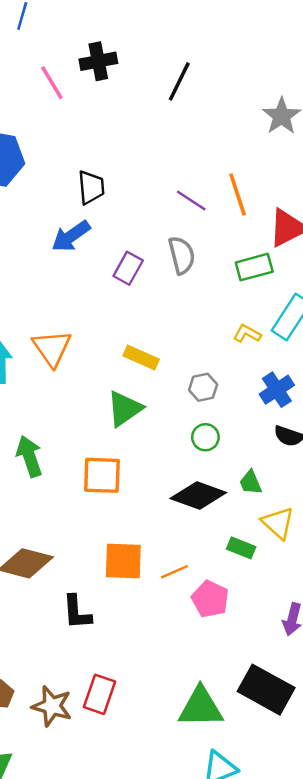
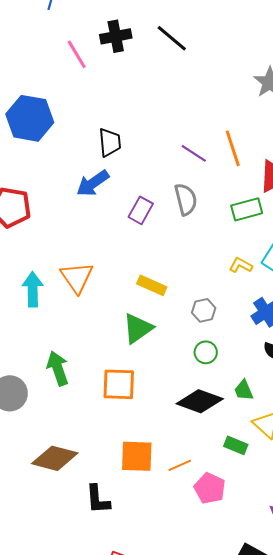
black line: (179, 81) -> (172, 38), moved, turned -76

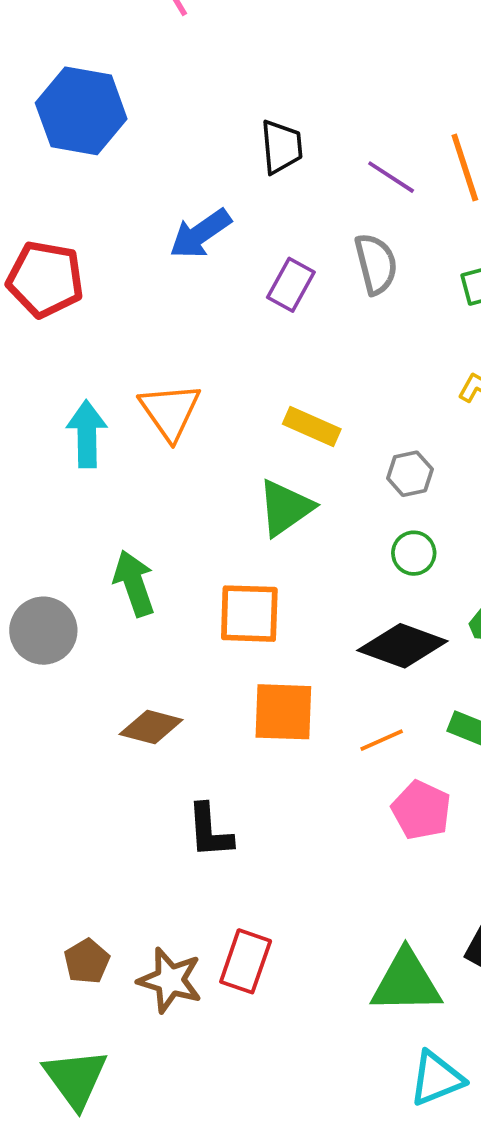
black trapezoid: (110, 142) -> (281, 147), moved
orange square: (137, 456) -> (283, 712), moved
brown diamond: (55, 458) -> (151, 727), moved, size x0.7
orange line: (180, 465) -> (382, 740), moved

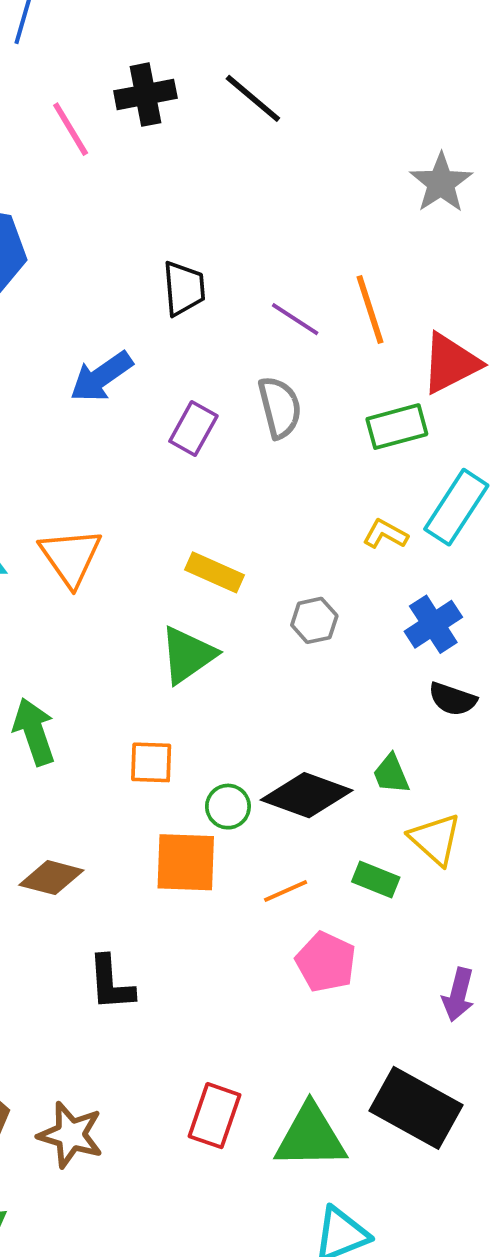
green circle: (414, 553) -> (228, 807), moved
orange square: (249, 614) -> (151, 762), size x0.7
red rectangle: (246, 961) -> (215, 1116), moved

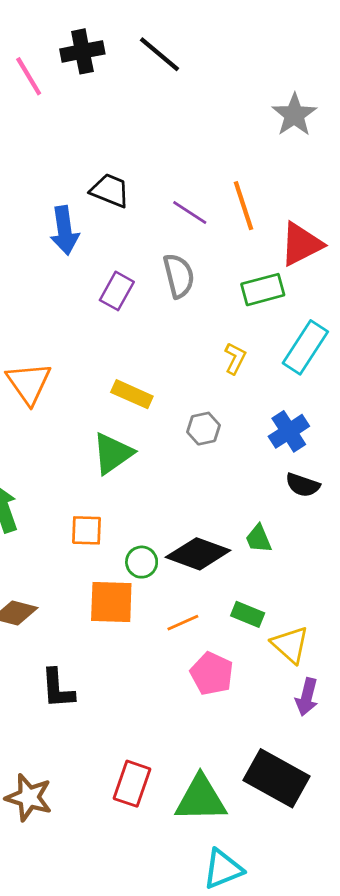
black trapezoid: (184, 288) -> (110, 190), turned -63
blue arrow: (101, 377) -> (65, 230), moved, turned -63
yellow L-shape: (385, 534) -> (235, 358), moved, turned 88
yellow triangle: (435, 839) -> (290, 645), moved

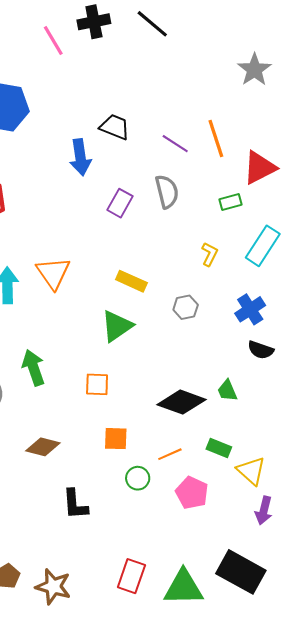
green rectangle: (263, 290) -> (230, 202), size x0.7
green circle: (142, 562) -> (138, 478), moved
orange square: (111, 602) -> (116, 439), size x0.7

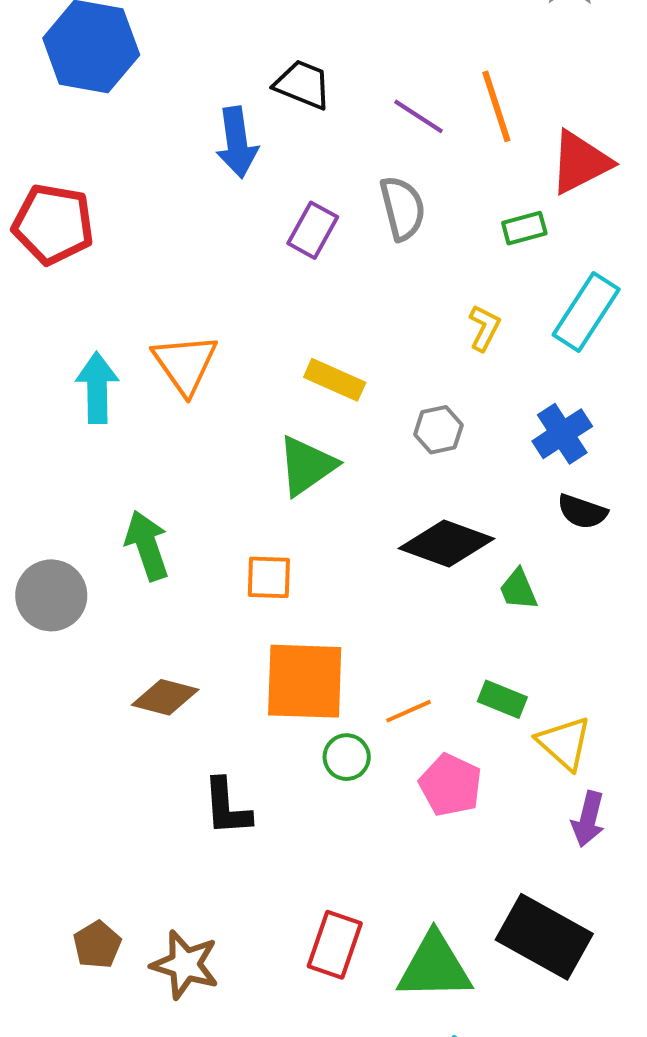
black diamond: (181, 402) -> (446, 544), moved
orange square: (116, 439) -> (305, 681), size x1.8

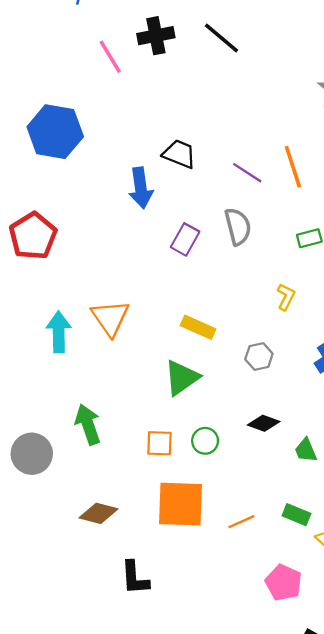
red pentagon: (53, 224) -> (33, 236), turned 30
black diamond: (446, 544) -> (264, 423), size x0.6
green circle: (347, 757) -> (205, 441), moved
pink pentagon: (450, 785) -> (284, 583), moved

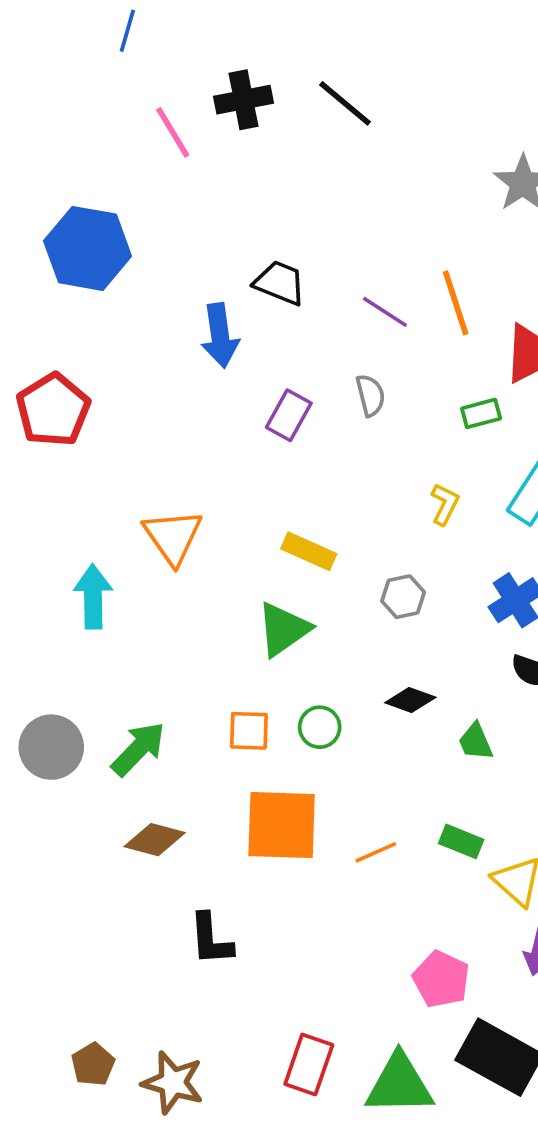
gray semicircle: (238, 227) -> (370, 395), size x0.7
cyan arrow: (59, 332) -> (93, 597), moved
green arrow: (88, 424) -> (138, 749), moved, turned 63
pink pentagon: (284, 583) -> (441, 979), moved

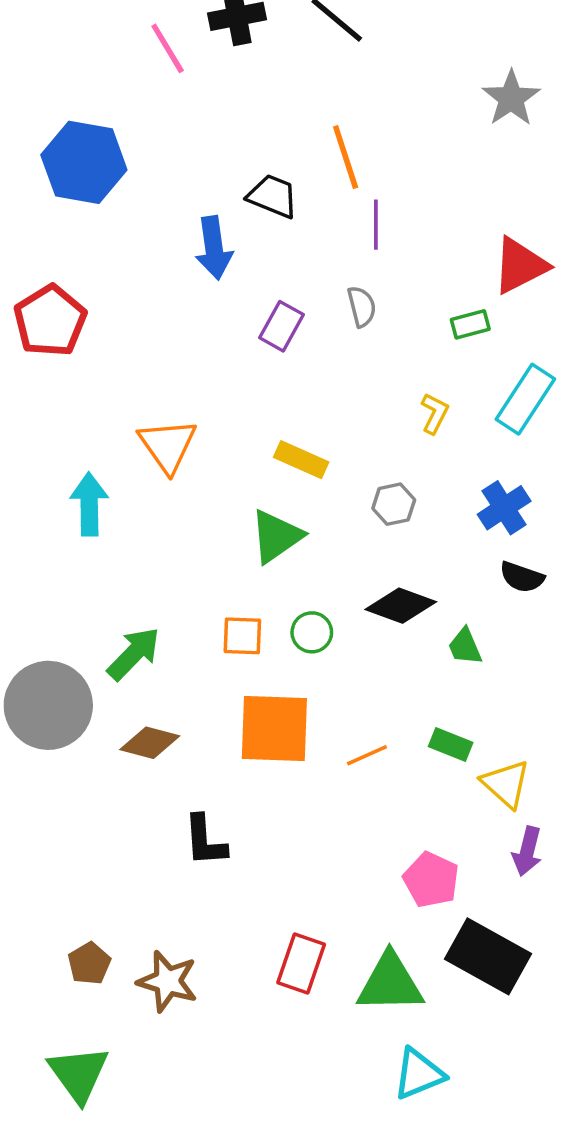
orange line: (456, 303) -> (346, 157), moved
purple line: (385, 312) -> (376, 225), turned 57
black diamond: (410, 700) -> (401, 606), size x1.4
gray circle: (51, 747) -> (48, 705), moved, size x1.4

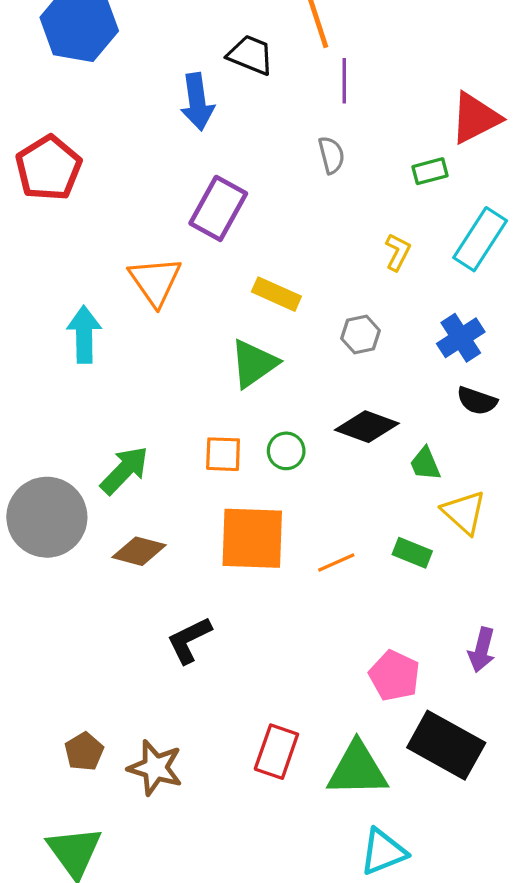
purple rectangle: (282, 326) -> (218, 208), moved, size x1.4
yellow triangle: (506, 784) -> (464, 512), moved
black L-shape: (205, 841) -> (189, 640), turned 68

